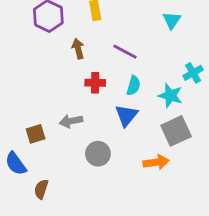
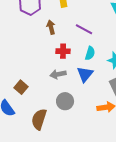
gray arrow: (71, 121) -> (58, 74), moved
brown square: (36, 134) -> (21, 87), turned -32
brown semicircle: (41, 189) -> (39, 119), moved, size x1.5

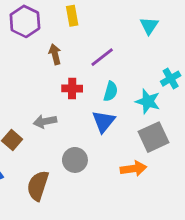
purple line: (84, 29) -> (102, 57), turned -66
gray arrow: (58, 74) -> (45, 121), moved

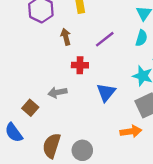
cyan semicircle: (111, 91) -> (141, 38), moved
gray circle: (75, 160) -> (82, 150), moved

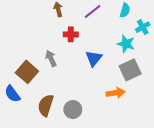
gray arrow: (57, 92) -> (51, 58), turned 77
brown square: (30, 108) -> (27, 72), size x1.5

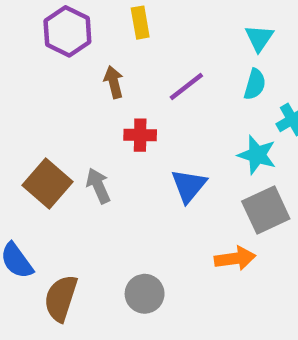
brown square: (27, 72) -> (48, 184), moved
brown semicircle: (46, 105) -> (61, 298), moved

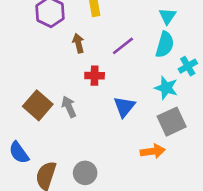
cyan semicircle: (255, 84) -> (165, 45), size x1.4
gray circle: (145, 294) -> (85, 173), moved

